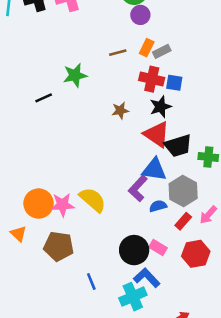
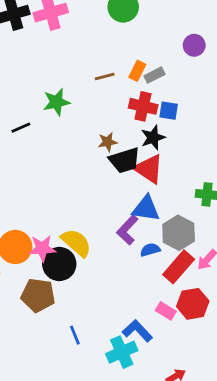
purple circle: (140, 15) -> (194, 45), moved
black trapezoid: (178, 146) -> (125, 160), moved
red rectangle: (183, 221) -> (179, 267), size x1.6
pink rectangle: (158, 248) -> (166, 311), moved
black circle: (134, 250) -> (59, 264), moved

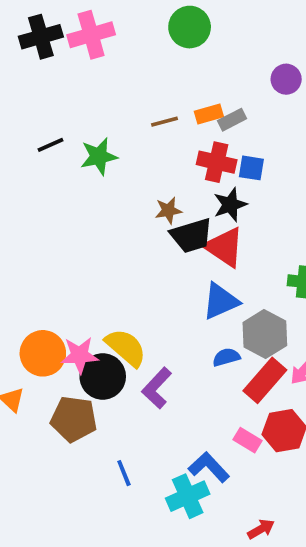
orange rectangle: (137, 71) -> (209, 114), turned 48
black line: (21, 128) -> (51, 145), moved
blue triangle: (146, 209) -> (220, 301), turned -32
purple L-shape: (127, 230) -> (157, 388), moved

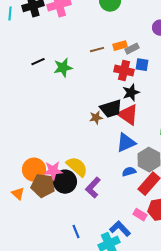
blue square: (251, 168) -> (142, 65), moved
brown star: (168, 210) -> (96, 118), moved
brown pentagon: (74, 419) -> (43, 186), moved

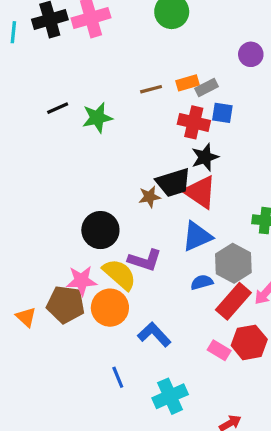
orange circle: (34, 170) -> (110, 308), moved
black circle: (65, 182) -> (100, 230), moved
purple L-shape: (93, 188) -> (145, 260), moved, turned -115
blue L-shape: (120, 229) -> (154, 334), moved

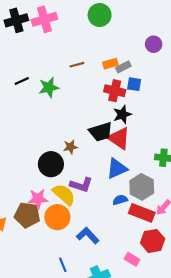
brown line: (151, 89) -> (77, 65), moved
brown star: (150, 197) -> (70, 147), moved
red rectangle: (233, 301) -> (142, 213), turned 70
pink rectangle: (219, 350) -> (132, 259), moved

